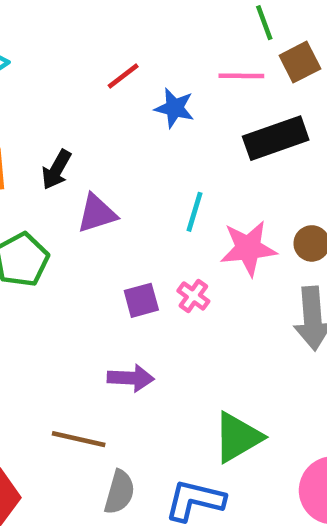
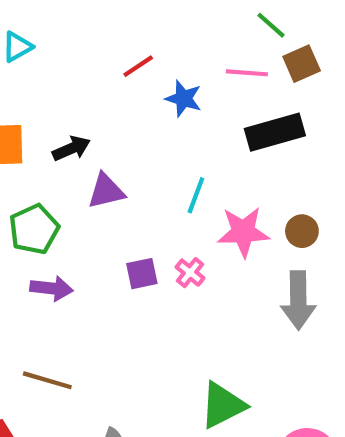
green line: (264, 23) -> (271, 25), turned -32
black arrow: (56, 170) -> (71, 148), turned -147
purple arrow: (131, 378) -> (51, 288), moved
brown line: (79, 439) -> (47, 380), moved

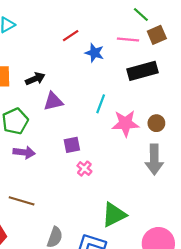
pink cross: (190, 273) -> (84, 169), moved

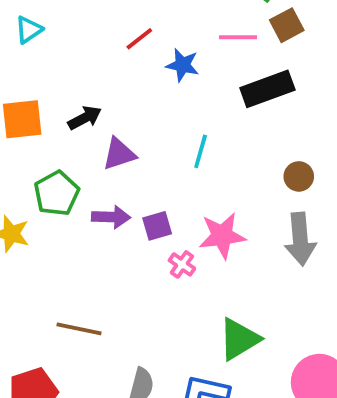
pink star: (125, 123) -> (222, 236), moved
purple arrow: (24, 152) -> (111, 217), moved

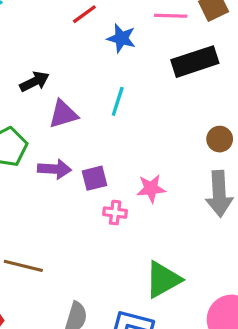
cyan line: (201, 151) -> (118, 101), moved
pink star: (222, 236) -> (151, 189), size x0.7
pink cross: (182, 264) -> (115, 213), turned -30

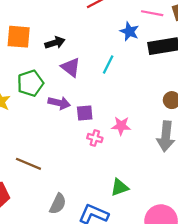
blue star: (121, 38) -> (129, 31), moved
purple triangle: (63, 114) -> (71, 67), turned 45
green triangle: (163, 280) -> (120, 187), size x0.7

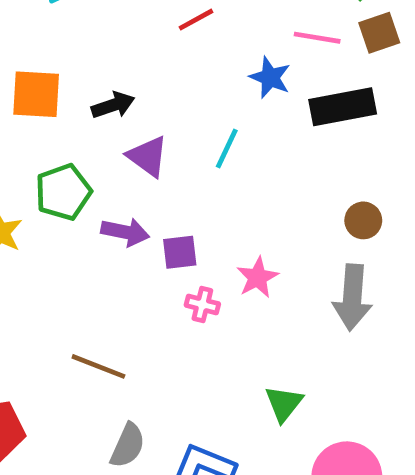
pink star: (121, 126) -> (257, 277), turned -30
brown line: (28, 164) -> (98, 366), moved
green triangle: (120, 187) -> (284, 403), moved, turned -30

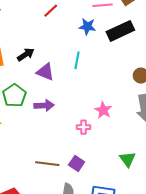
purple square: (180, 252) -> (77, 163), moved, turned -35

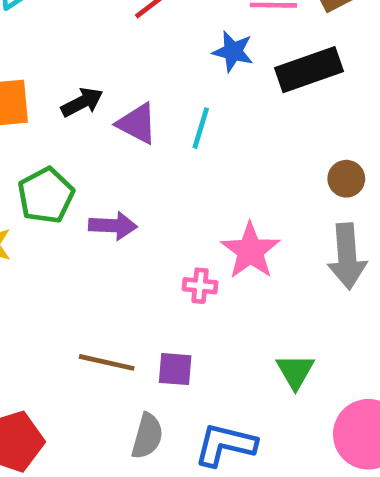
purple triangle: (45, 72) -> (137, 124), moved
pink star: (103, 110) -> (250, 251), size x1.4
purple square: (77, 163) -> (175, 369), turned -35

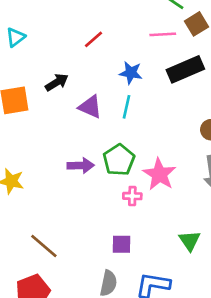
blue star: (233, 51) -> (131, 73), moved
black arrow: (82, 102) -> (57, 82), moved
green pentagon: (46, 195) -> (119, 160), moved
brown line: (107, 362) -> (44, 246), moved, turned 32

